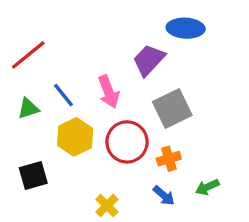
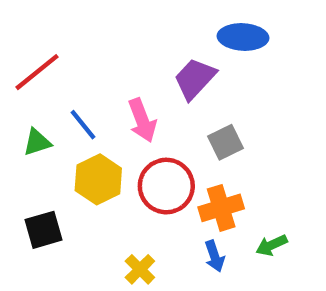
gray square: (172, 108) -> (225, 142), size x0.7
orange cross: (169, 159) -> (221, 208), size x1.4
blue arrow: (164, 195) -> (215, 256), turned 30

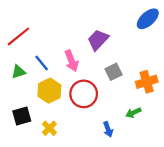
blue ellipse: (243, 37) -> (148, 19), moved, turned -45
orange cross: (221, 208) -> (147, 82), moved
green arrow: (271, 245) -> (133, 113), moved
yellow cross: (140, 269) -> (49, 128), moved

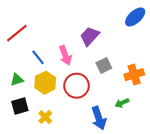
green triangle: (18, 72) -> (17, 80), moved
blue arrow: (108, 129) -> (99, 118), size x1.6

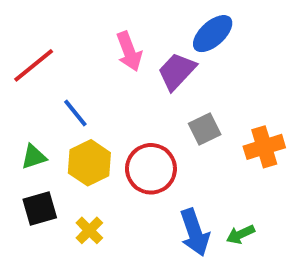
blue ellipse: (135, 17) -> (213, 34), moved
pink arrow: (65, 55) -> (129, 51), moved
green arrow: (122, 103) -> (240, 234), moved

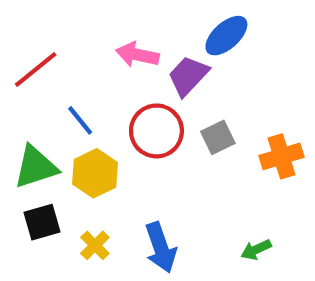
pink arrow: (129, 51) -> (137, 55), turned 123
green triangle: (34, 157) -> (36, 167), size x1.6
red circle: (151, 169) -> (156, 131), moved
blue arrow: (195, 232) -> (161, 248), moved

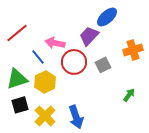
pink arrow: (137, 55) -> (55, 43), moved
orange cross: (281, 156) -> (133, 50), moved
yellow cross: (95, 245) -> (45, 116), size x1.5
green arrow: (256, 250) -> (129, 95), moved, turned 152

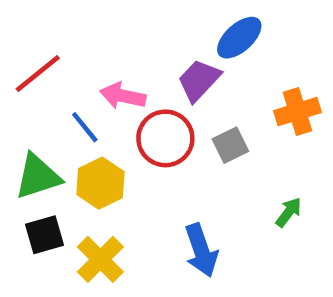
blue arrow: (76, 117) -> (201, 250), moved

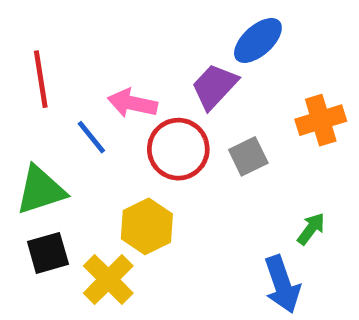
red line: (38, 73) -> (41, 79), turned -60
yellow hexagon: (100, 183) -> (147, 226), moved
blue arrow: (201, 250) -> (282, 284), moved

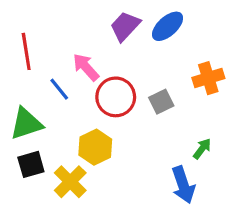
purple trapezoid: (215, 86) -> (125, 26), moved
pink arrow: (132, 103) -> (86, 67), turned 36

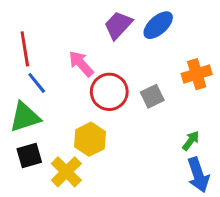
blue line: (59, 89) -> (37, 83), moved
blue arrow: (183, 185) -> (198, 175), moved

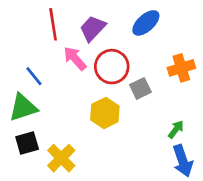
purple trapezoid: (118, 25) -> (93, 28), moved
red line: (25, 49) -> (53, 24), moved
red circle: (109, 92) -> (112, 67), moved
yellow hexagon: (90, 139) -> (105, 113), moved

